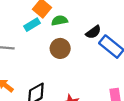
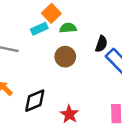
black semicircle: (93, 32) -> (101, 44), turned -42

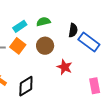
orange square: (51, 13) -> (18, 46), moved
red star: (69, 114) -> (64, 67), moved

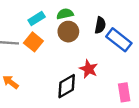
brown circle: (45, 46) -> (68, 32), moved
black diamond: (26, 86) -> (67, 86), moved

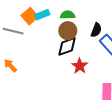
orange square: (33, 42) -> (30, 16), moved
black diamond: (67, 86) -> (67, 46), moved

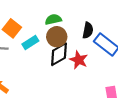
cyan rectangle: (42, 15) -> (30, 43), moved
red star: (80, 66) -> (79, 60), moved

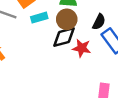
red star: (79, 60) -> (82, 48), turned -30

